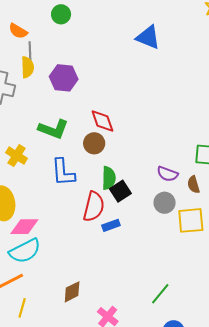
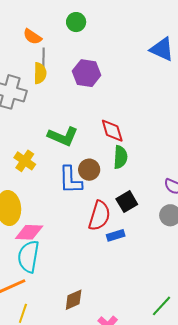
purple hexagon: (64, 78) -> (87, 73), moved
brown circle: (94, 143) -> (89, 170), moved
green semicircle: (109, 178) -> (120, 157), moved
cyan semicircle: (25, 251) -> (28, 257), turned 124

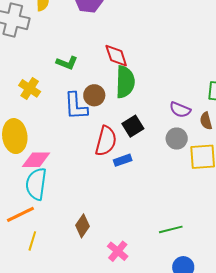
green L-shape: (63, 136) -> (67, 63), size x0.7
green semicircle: (120, 157) -> (125, 82), size x1.4
brown diamond: (74, 300) -> (82, 226), turned -30
green line: (162, 306) -> (171, 229), turned 35

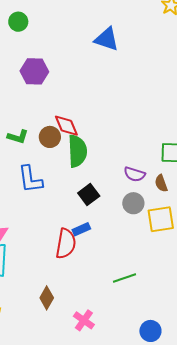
brown circle: (94, 95) -> (50, 137), moved
red semicircle: (106, 141) -> (66, 244), moved
green line: (171, 229) -> (125, 278), moved

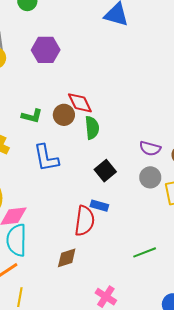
green semicircle: (77, 151) -> (92, 128), size x0.7
blue rectangle: (81, 229) -> (99, 206), turned 42
brown diamond: (47, 298) -> (67, 258), moved, turned 45

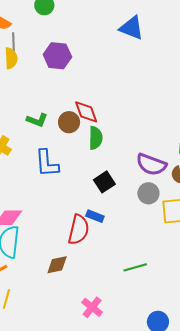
purple semicircle: (150, 148) -> (151, 164), size x1.4

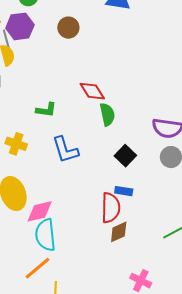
purple hexagon: (57, 56) -> (20, 26), moved
brown circle: (69, 122) -> (68, 28), moved
brown diamond: (57, 265) -> (119, 232), moved

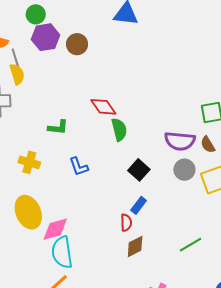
purple hexagon: (20, 26) -> (45, 37), moved
blue L-shape: (65, 150) -> (79, 167), size x0.7
blue rectangle: (124, 191) -> (139, 205), turned -60
red semicircle: (111, 208) -> (126, 223), size x0.6

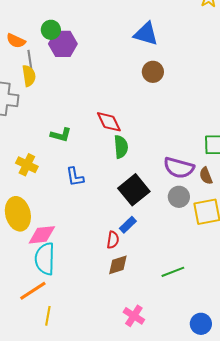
green circle: (36, 14) -> (51, 30), moved
brown circle: (77, 44) -> (153, 72), moved
black square: (139, 170) -> (134, 190), size x1.4

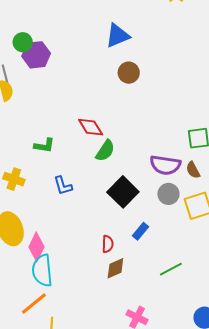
blue triangle: (146, 34) -> (118, 36), turned -32
green semicircle: (121, 147) -> (105, 151), turned 45
blue rectangle: (128, 225) -> (140, 231), moved
pink diamond: (42, 235) -> (37, 247), turned -52

